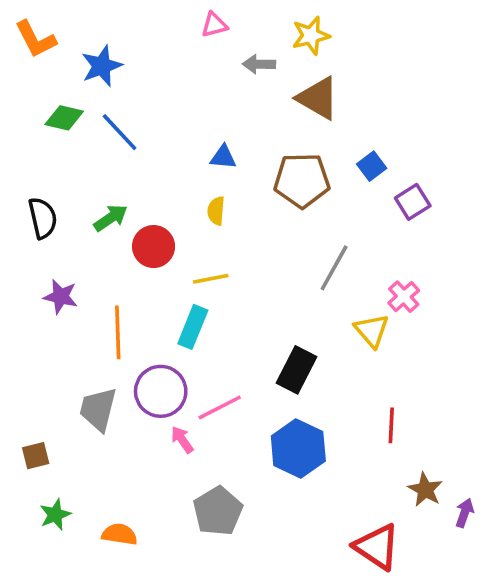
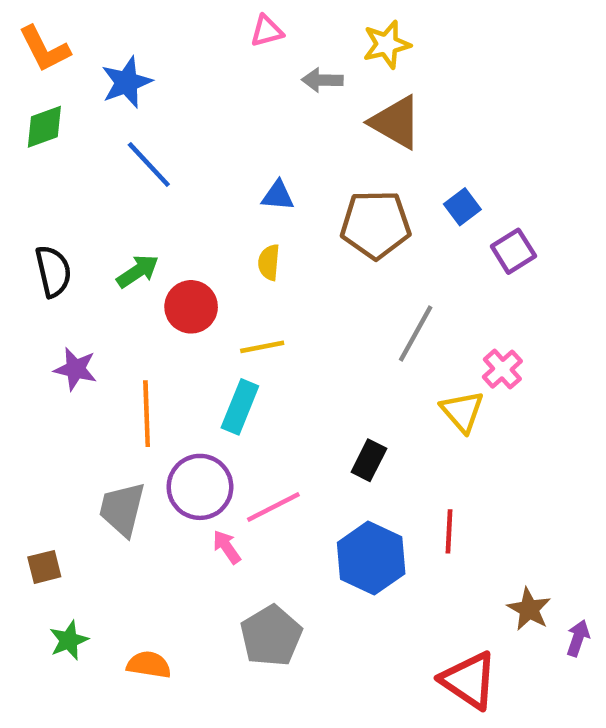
green diamond: (64, 118) -> (44, 127), moved, turned -33
black rectangle: (297, 370) -> (369, 460), size x0.7
red line: (391, 425) -> (449, 531), moved

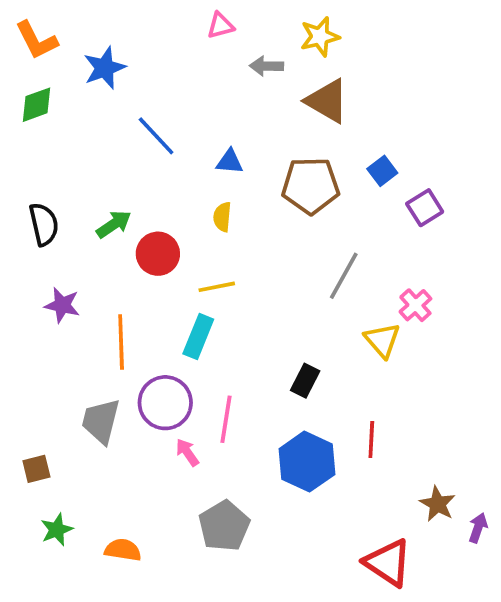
blue line: (149, 165) -> (156, 136), moved
pink line: (273, 507) -> (226, 419), turned -54

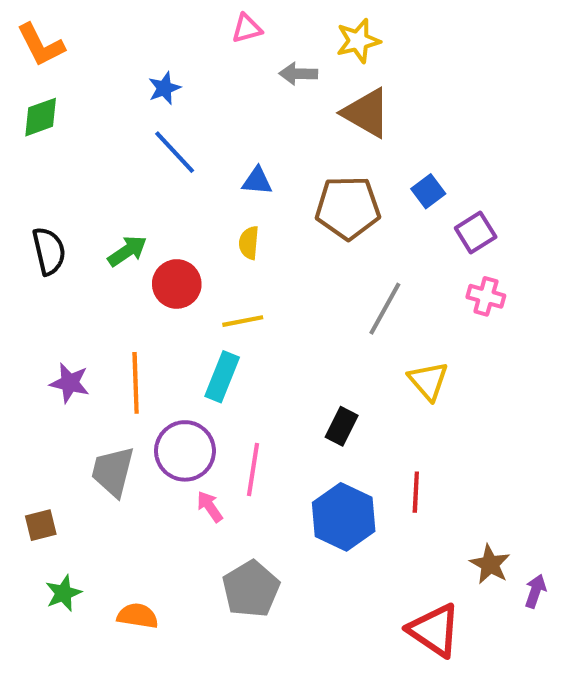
blue star: (105, 68) -> (164, 88), moved, size x0.7
purple star: (62, 305) -> (70, 383), moved
pink cross: (415, 305) -> (486, 296), moved, turned -32

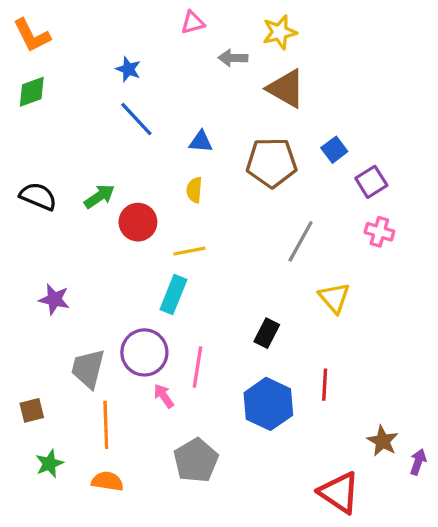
blue star: (164, 88) -> (128, 69), turned -30
black semicircle: (49, 251) -> (38, 196), turned -54
orange line: (136, 383) -> (106, 425), moved

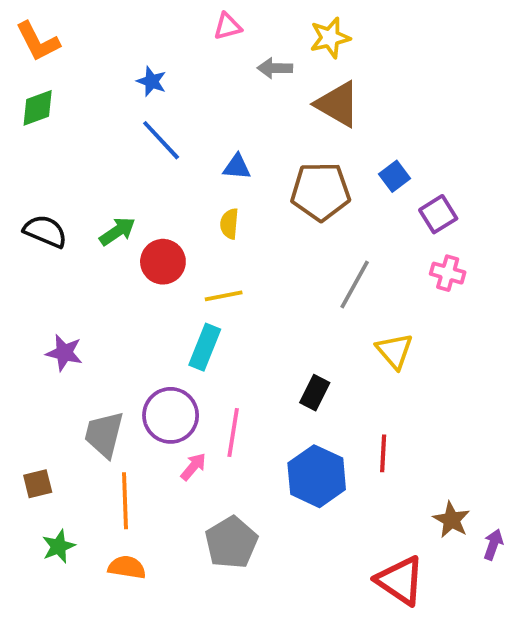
pink arrow: (164, 396) -> (193, 467), turned 75

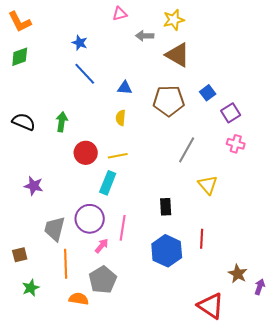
green arrow: (117, 231) -> (62, 122), turned -48
red circle: (163, 262) -> (86, 153), moved
black rectangle: (315, 393) -> (166, 207), turned -30
gray pentagon: (231, 543) -> (103, 280), moved
orange semicircle: (127, 567) -> (79, 299), moved

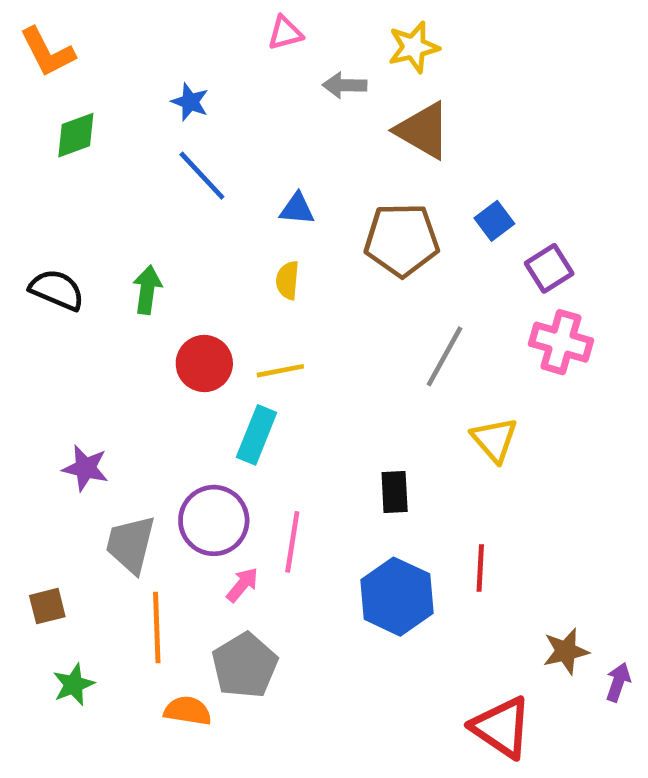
green diamond: (20, 57) -> (76, 135), moved
pink cross: (236, 144) -> (561, 342), size x1.4
purple star: (34, 186) -> (85, 468), moved
brown star: (238, 274) -> (566, 651), turned 30

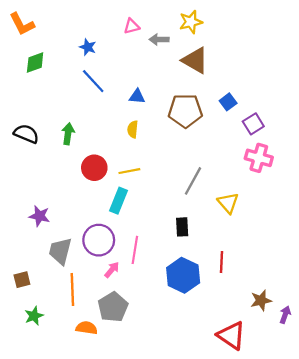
pink triangle: (285, 33) -> (132, 26), moved
gray line: (444, 356) -> (193, 181), moved

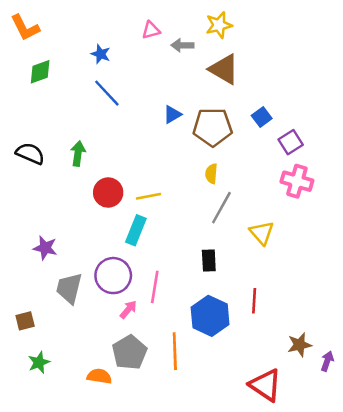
blue triangle: (137, 96) -> (172, 114), moved, turned -35
yellow semicircle: (133, 129) -> (211, 174), moved
orange line: (72, 289) -> (175, 351), moved

